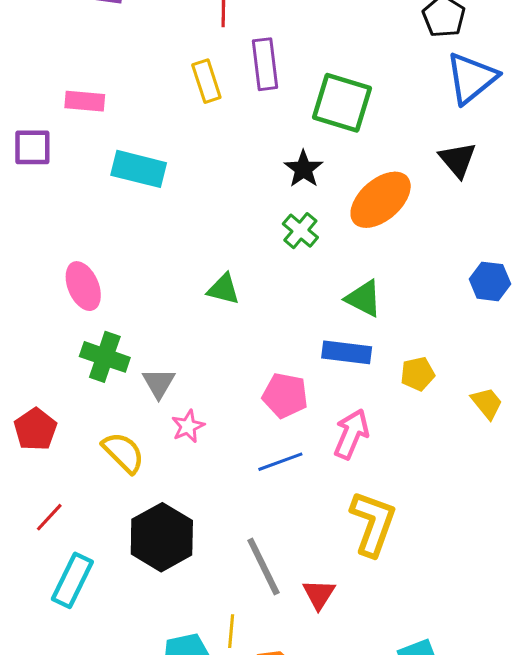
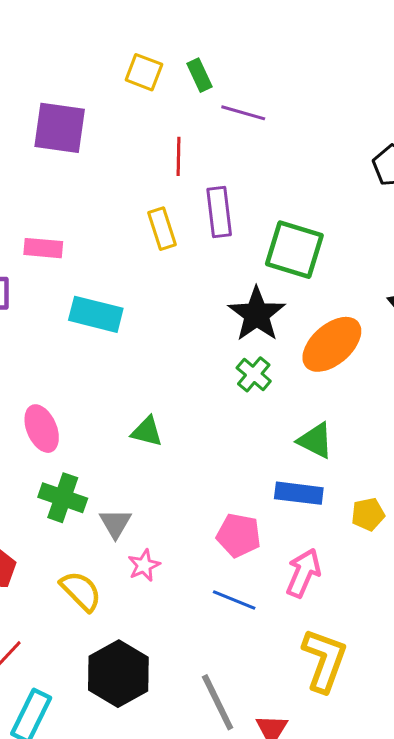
black star: (304, 169) -> (257, 314), size x1.5
green triangle: (223, 289) -> (147, 432), moved
blue line: (280, 462) -> (234, 600), turned 42

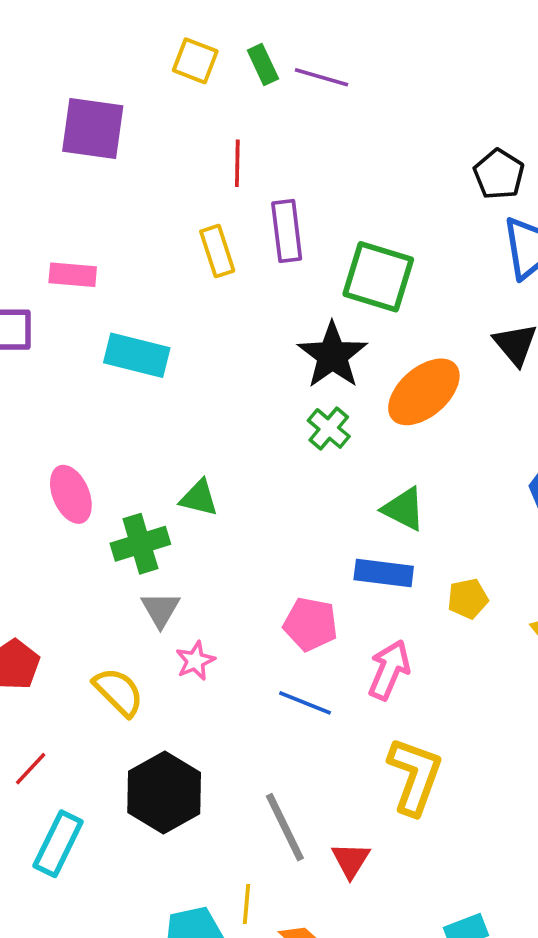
purple line: (243, 113) -> (321, 77), moved
green cross: (63, 498) -> (140, 544), moved, turned -36

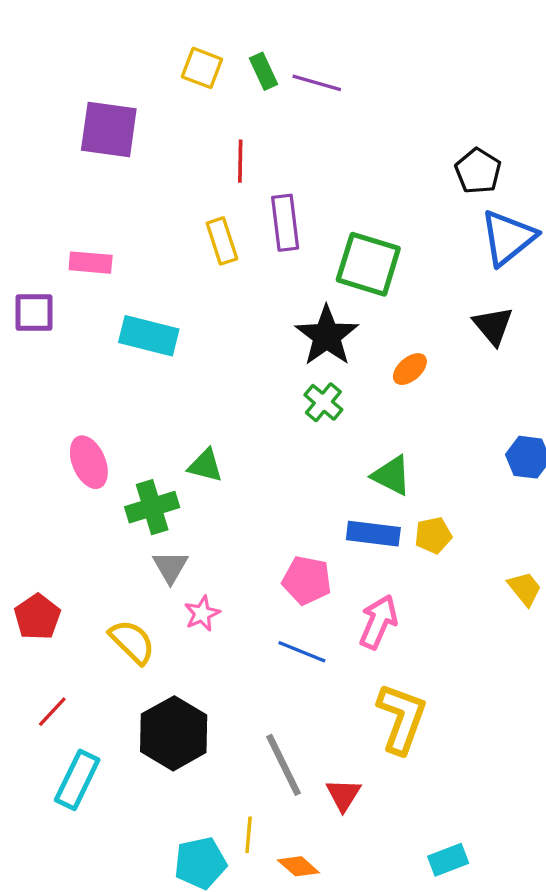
orange ellipse: (424, 392) -> (410, 369), size x0.5
yellow pentagon: (468, 599) -> (433, 535), moved

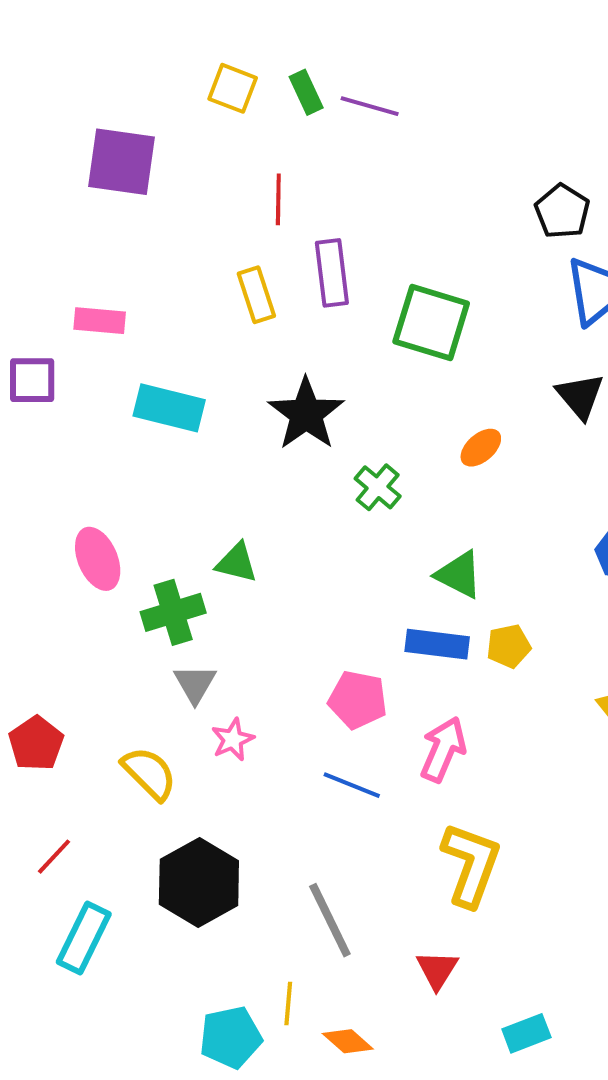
black star: (327, 336) -> (306, 414), moved
red triangle: (343, 795) -> (437, 970), moved

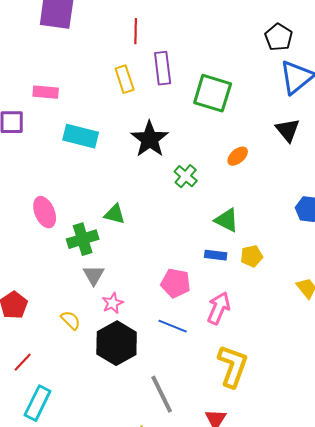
blue rectangle: (437, 644) -> (216, 255), size x0.7
yellow semicircle: (149, 773) -> (71, 320), size x0.7
black hexagon: (199, 882) -> (117, 343), moved

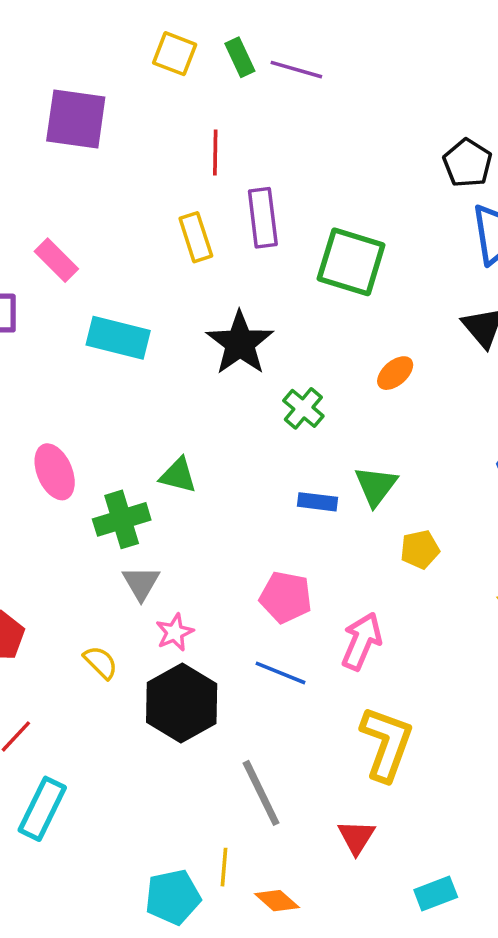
pink rectangle: (46, 92) -> (56, 260), turned 40
green triangle: (227, 220) -> (376, 486), turned 40
blue rectangle: (216, 255) -> (318, 502), moved

